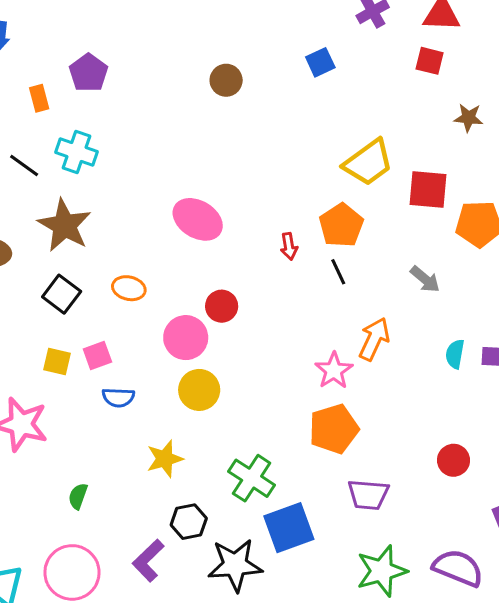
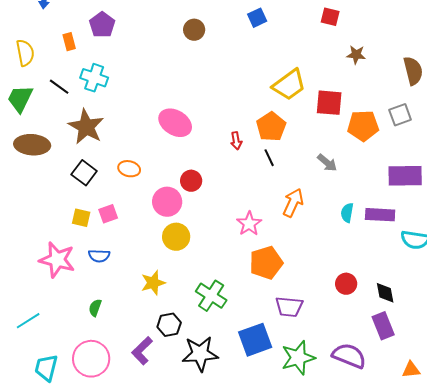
pink star: (334, 370) -> (249, 224), moved
blue semicircle: (118, 397) -> (99, 256), moved
blue square: (289, 528) -> (255, 340), moved

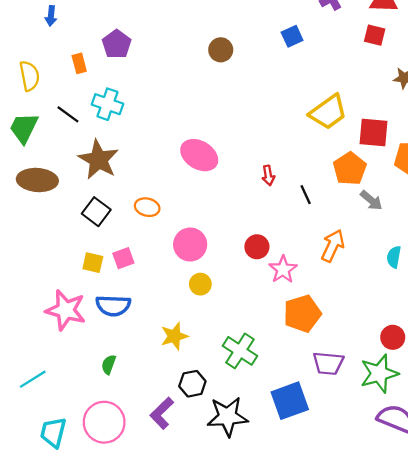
orange pentagon: (271, 127) -> (350, 169), moved
red circle: (191, 181) -> (257, 247), moved
yellow circle: (176, 237) -> (200, 284), size x0.7
blue semicircle: (99, 256) -> (113, 306), size x1.4
green star: (298, 358) -> (379, 374), moved

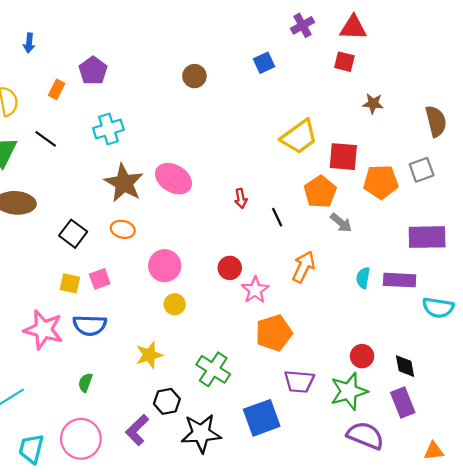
orange rectangle: (79, 63) -> (57, 89), turned 42
cyan cross: (108, 104) -> (108, 129), moved, turned -36
brown star: (98, 160) -> (124, 183), moved

